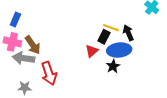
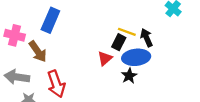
blue rectangle: (15, 20) -> (50, 20), moved, size x1.5
pink cross: (12, 42) -> (15, 35), moved
gray arrow: (24, 58) -> (17, 77), moved

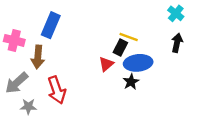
black arrow: (147, 38) -> (177, 43), moved, turned 36
brown arrow: (38, 51) -> (38, 57), turned 40
gray arrow: (17, 77) -> (17, 83), turned -50

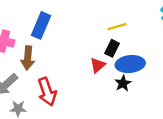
yellow line: (129, 37) -> (117, 27), moved, turned -36

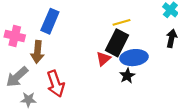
black rectangle: (112, 48) -> (117, 43), size x1.6

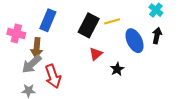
black rectangle: (117, 43) -> (89, 25), moved
blue ellipse: (134, 58) -> (134, 41), moved, turned 70
gray arrow: (17, 77) -> (32, 64), moved

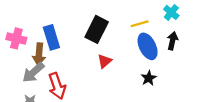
blue rectangle: (48, 20) -> (51, 37), moved, turned -40
yellow line: (112, 21) -> (140, 24), moved
black star: (117, 69) -> (149, 78), moved

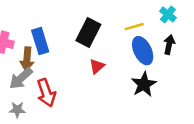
black star: (149, 78) -> (144, 84), size x1.5

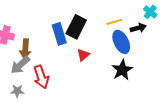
cyan cross: (168, 14) -> (150, 12), moved
blue rectangle: (40, 41) -> (59, 34), moved
black arrow: (169, 45) -> (138, 28), moved, turned 63

